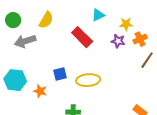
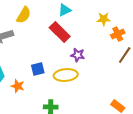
cyan triangle: (98, 15) -> (65, 10), moved
purple star: (118, 41) -> (78, 55), moved

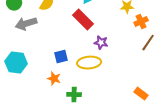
orange star: (18, 86) -> (54, 79), moved

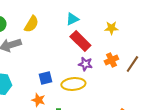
red rectangle: (83, 20) -> (80, 41), moved
orange cross: (141, 22) -> (111, 60), moved

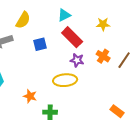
orange cross: (111, 60) -> (103, 56), turned -32
blue square: (45, 78) -> (40, 44), moved

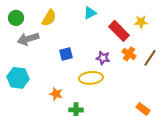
yellow star: (103, 24) -> (141, 22), moved
red rectangle: (72, 37) -> (119, 31), moved
blue square: (40, 44) -> (66, 54), moved

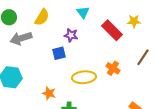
cyan triangle: (90, 13) -> (83, 12), turned -40
orange cross: (129, 54) -> (113, 68), moved
purple star: (103, 58) -> (71, 35), moved

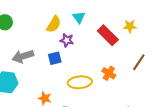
yellow semicircle: (42, 17) -> (54, 24), moved
gray arrow: (21, 38) -> (23, 56), moved

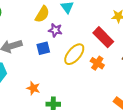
red rectangle: (108, 35) -> (103, 37), moved
yellow ellipse: (80, 82) -> (74, 54), moved, turned -45

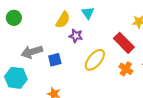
blue square: (43, 48) -> (55, 60), moved
orange cross: (97, 63) -> (126, 69), moved

